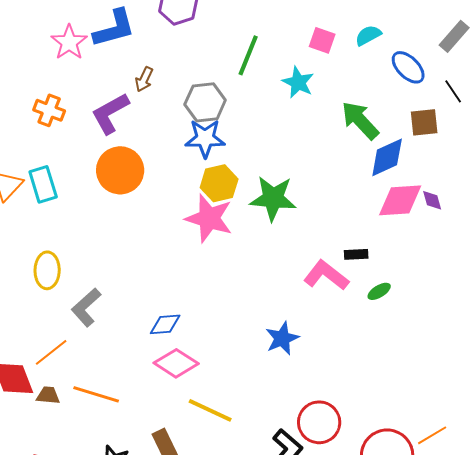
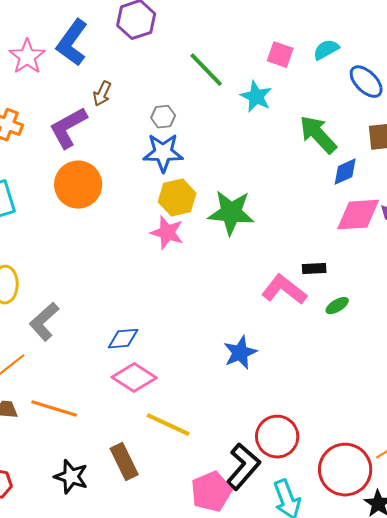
blue L-shape: (114, 28) -> (72, 43), turned 141
green line: (248, 55) -> (206, 70), turned -66
gray hexagon: (205, 102) -> (163, 117), size x0.6
blue diamond: (387, 157) -> (345, 172), size x0.7
pink star: (209, 218) -> (167, 233), size x0.7

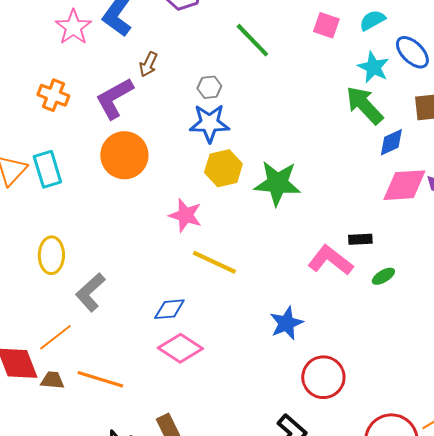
cyan star: (256, 97) -> (373, 67), moved
pink star: (167, 233) -> (185, 215), moved
yellow line: (168, 425) -> (214, 262), moved
red circle: (277, 437) -> (323, 377), moved

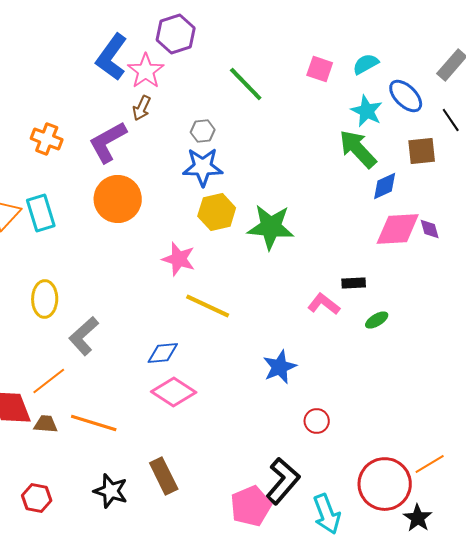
pink star: (73, 27) -> (146, 71), moved
pink L-shape: (330, 260) -> (324, 304), size x0.7
red circle: (323, 377) -> (317, 421), size x0.6

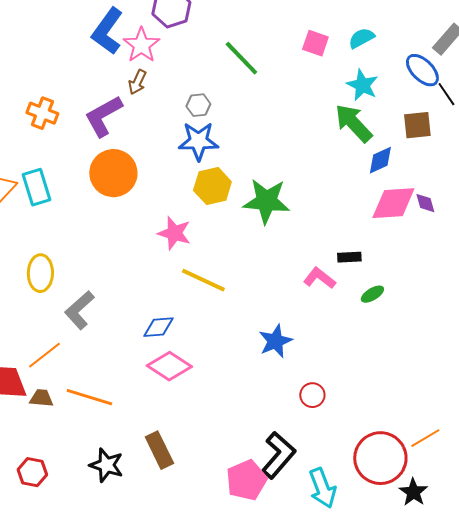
blue ellipse: (406, 96) -> (422, 70), moved

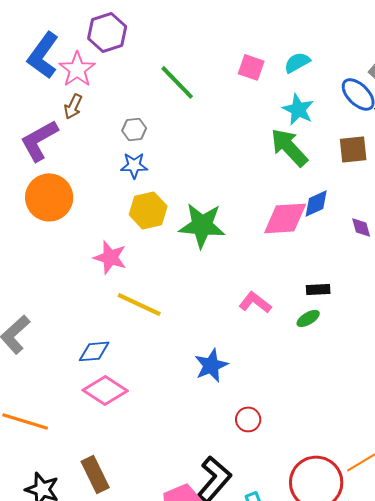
blue star: (198, 141) -> (134, 165), size x0.7
blue diamond: (380, 160) -> (316, 203), moved
pink diamond: (393, 203) -> (285, 218), moved
black rectangle: (349, 257) -> (318, 289), moved

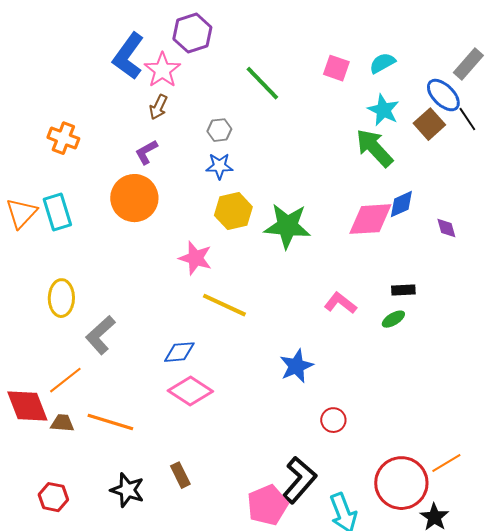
purple L-shape: (39, 140) -> (146, 152), moved, size x0.6
brown square: (353, 149) -> (429, 124), moved, turned -36
brown rectangle: (95, 474) -> (180, 475), size x0.7

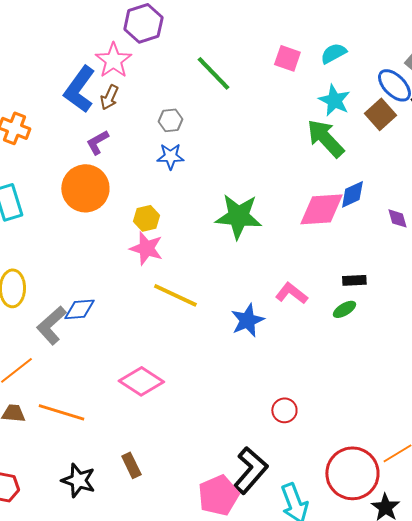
blue L-shape: (128, 56) -> (79, 89), moved
yellow hexagon: (233, 211) -> (146, 218), moved, size x0.7
blue diamond: (179, 352) -> (79, 309), moved
blue star: (296, 366) -> (247, 320), moved

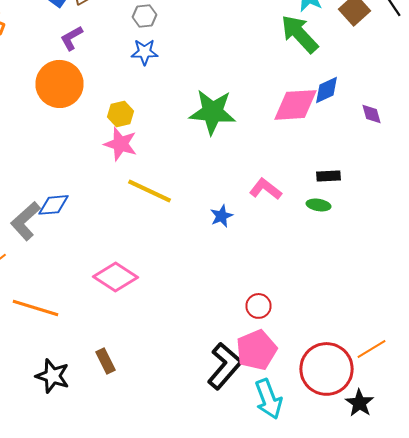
green ellipse: (344, 309) -> (318, 205), turned 40
blue star: (247, 320) -> (222, 216), size x0.7
pink pentagon: (218, 495) -> (256, 350), moved

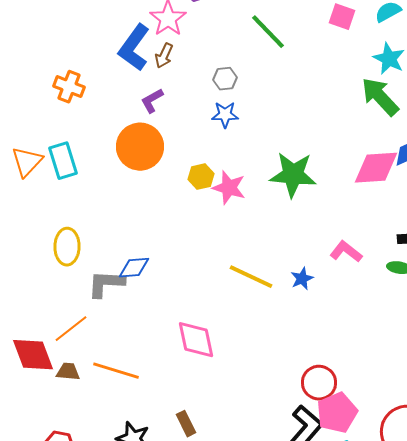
pink star: (120, 144) -> (229, 188), moved
yellow line: (150, 191) -> (251, 277), moved
gray L-shape: (26, 221) -> (106, 284), turned 45
pink diamond: (116, 277) -> (196, 340), turned 45
red circle: (258, 306) -> (319, 383), moved, size x1.4

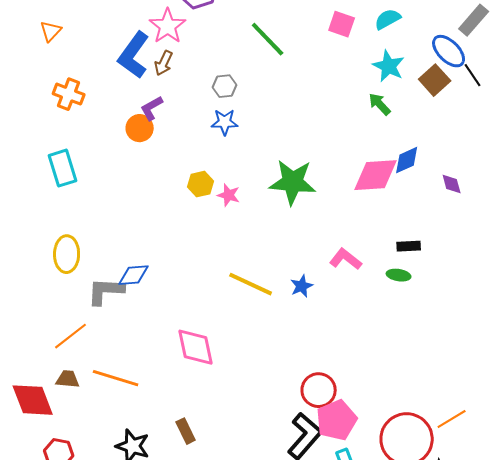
green arrow: (380, 97) -> (380, 104), size x0.6
orange circle: (140, 147) -> (140, 128), moved, size x0.6
orange triangle: (27, 162) -> (51, 31), moved, size x0.7
pink star: (229, 188) -> (229, 195), size x0.7
red diamond: (33, 355) -> (33, 400), moved

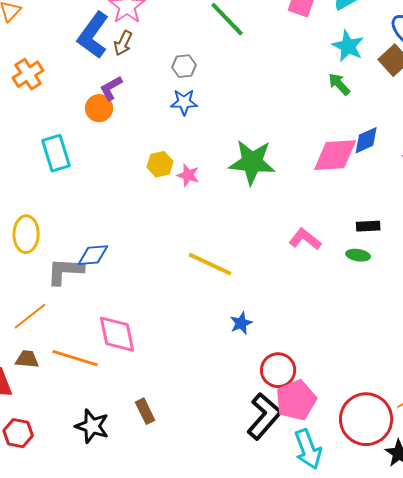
orange cross: (69, 94) -> (28, 74), turned 36
cyan rectangle: (63, 168) -> (56, 153), moved
blue star: (302, 286) -> (241, 323), moved
pink diamond: (196, 347) -> (117, 334), moved

